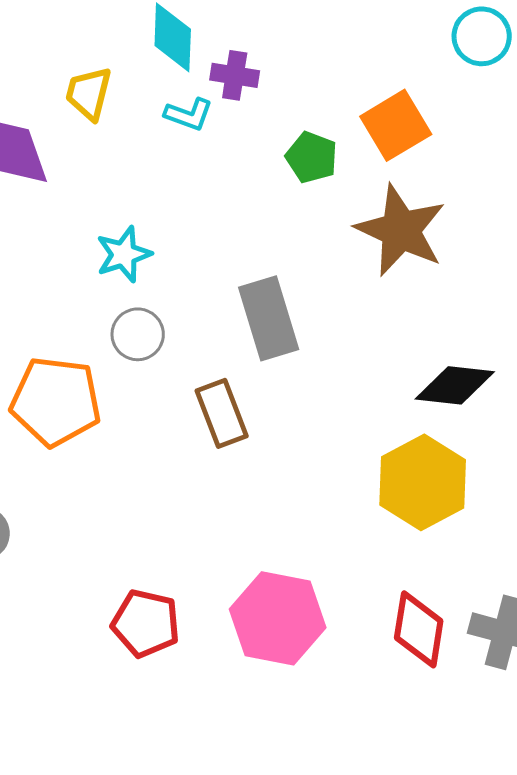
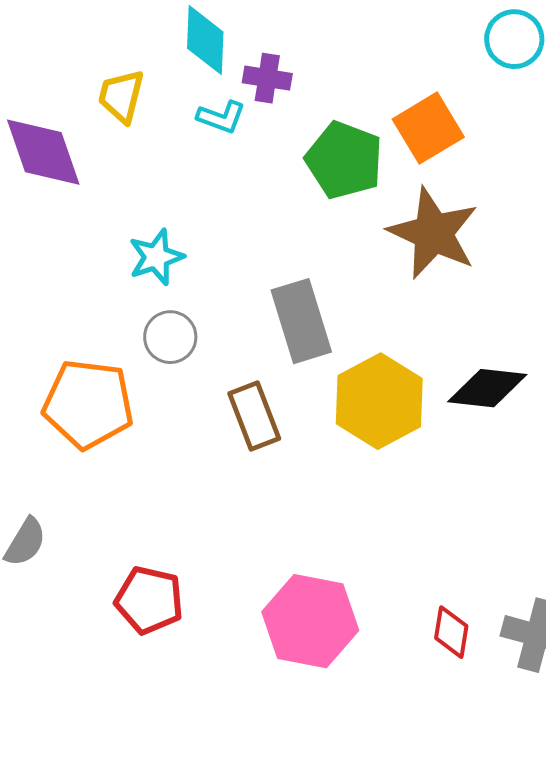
green pentagon: (312, 157) -> (344, 160), size x1.5
yellow hexagon: (423, 482) -> (379, 401), moved
red pentagon: (146, 623) -> (149, 600), moved
red diamond: (419, 629) -> (451, 632), size x0.7

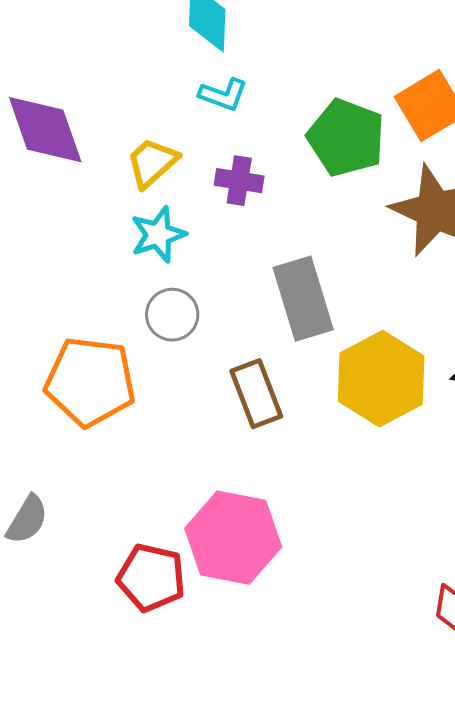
purple cross: (267, 78) -> (239, 181), moved
yellow trapezoid: (121, 96) -> (152, 163), moved, turned 34
pink hexagon: (310, 621) -> (233, 538), moved

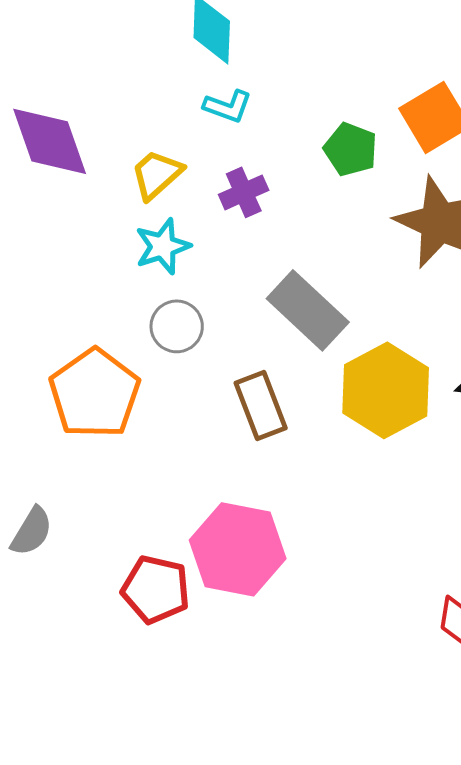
green pentagon: (346, 138) -> (351, 149), size x0.7
purple cross: (239, 181) -> (244, 192), turned -33
gray rectangle: (303, 299) -> (308, 310), turned -30
orange pentagon: (90, 382) -> (95, 393), turned 30

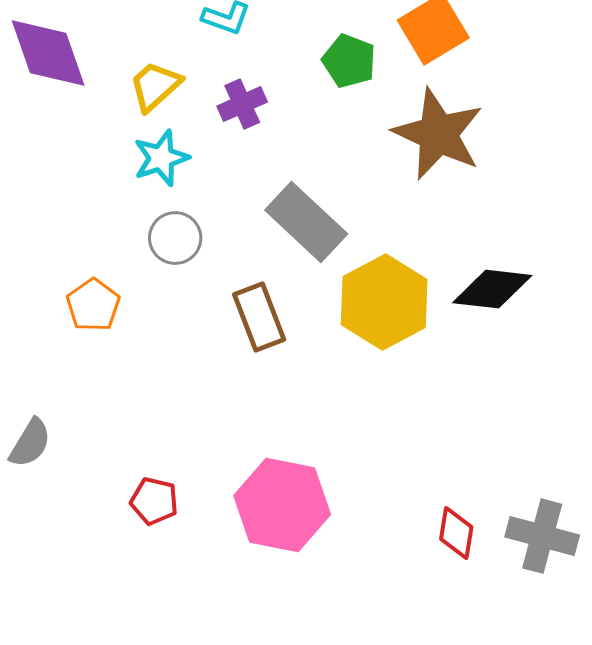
orange pentagon: (95, 393) -> (93, 305), size x0.6
pink hexagon: (238, 549) -> (282, 505), moved
red pentagon: (156, 589) -> (154, 501), size x0.7

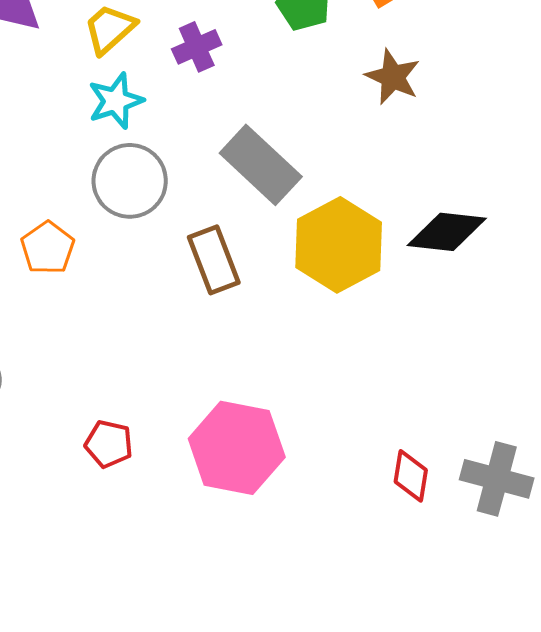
brown star: (438, 134) -> (393, 77), size x0.6
gray circle: (175, 238) -> (130, 181), size x1.4

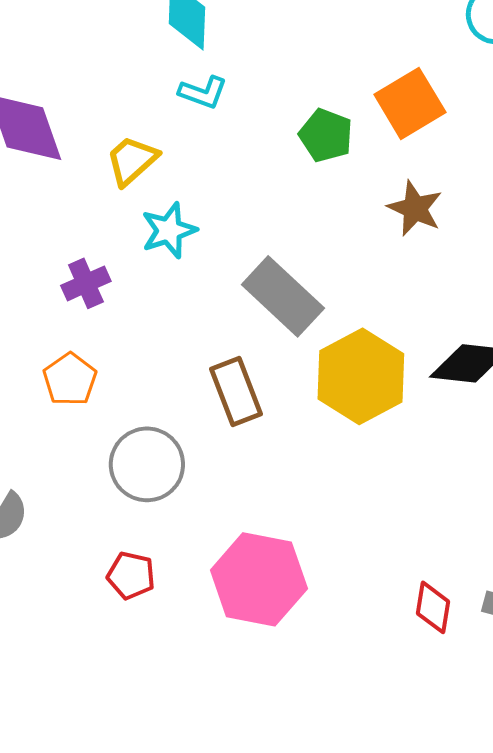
purple cross: (197, 47) -> (86, 283), moved
cyan star: (116, 101) -> (169, 230), moved
gray circle: (130, 181) -> (147, 464), moved

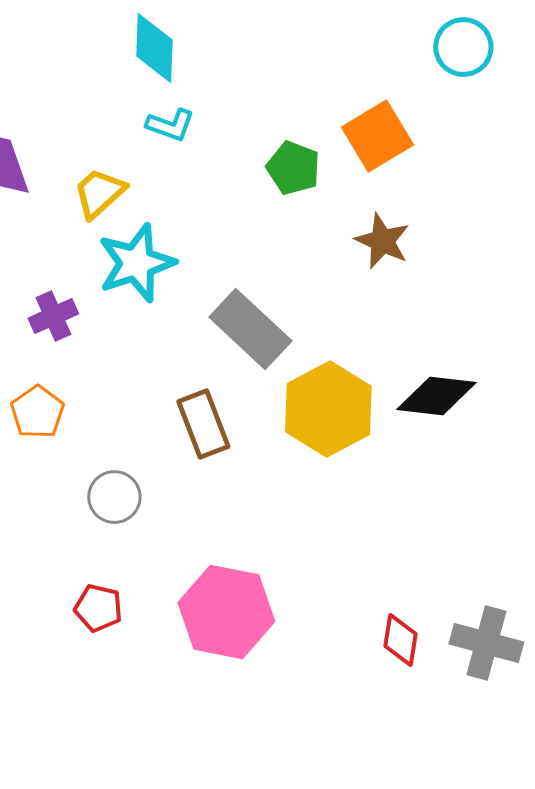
cyan star: (169, 230) -> (136, 263), size x1.4
gray circle: (147, 464) -> (114, 497), size x0.7

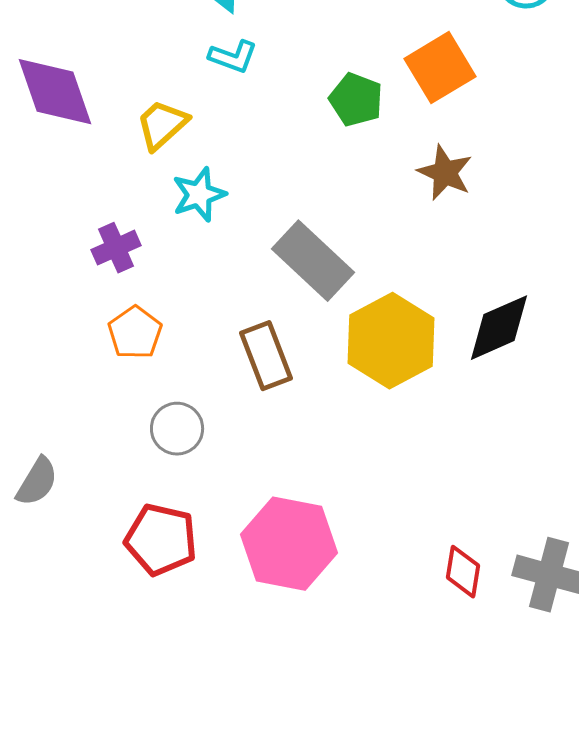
cyan star: (136, 263) -> (199, 195), size x0.7
black diamond: (436, 396) -> (499, 328), turned -30
orange pentagon: (37, 412) -> (135, 333), moved
red pentagon: (98, 608) -> (161, 540), size x1.5

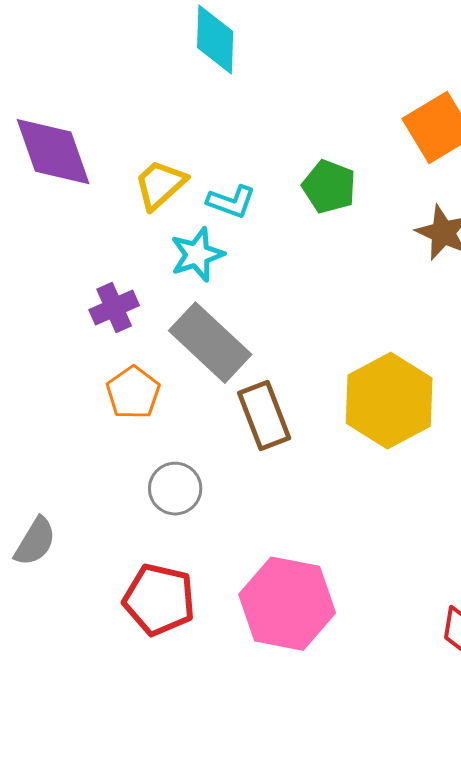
cyan L-shape: (233, 57) -> (231, 202), moved
green pentagon: (356, 100) -> (329, 187), moved
gray rectangle: (313, 261) -> (210, 343), moved

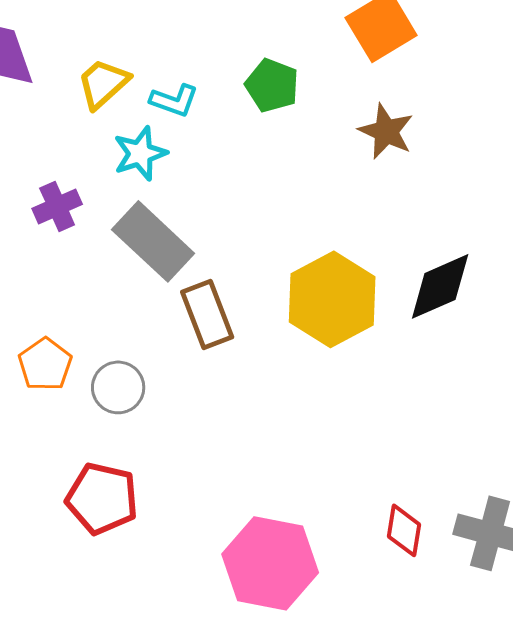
orange pentagon: (133, 393) -> (45, 364), moved
pink hexagon: (287, 604) -> (270, 563), moved

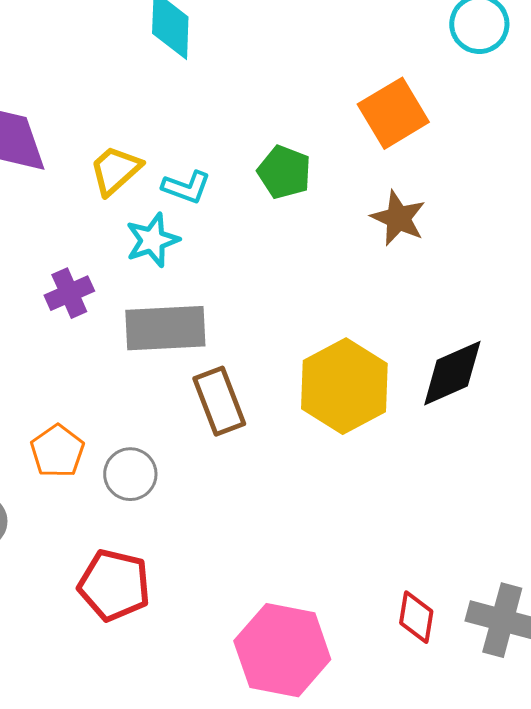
gray rectangle: (153, 241) -> (165, 328), turned -46

